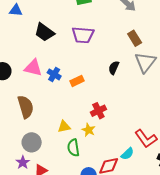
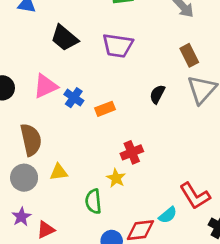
pink triangle: (33, 68) -> (45, 86), turned -42
yellow triangle: (64, 127) -> (59, 172), moved
gray circle: (32, 142) -> (24, 178), moved

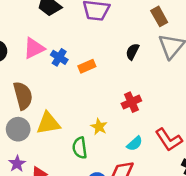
red cross: (132, 152) -> (131, 102), moved
yellow triangle: (59, 172) -> (48, 123), size x1.5
cyan semicircle: (168, 215) -> (135, 144), moved

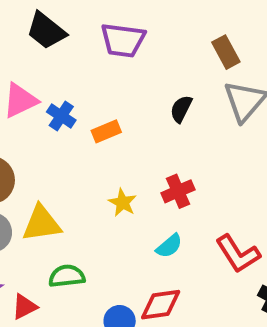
yellow star: (99, 127) -> (123, 203), moved
cyan semicircle: (135, 144) -> (169, 246), moved
green semicircle: (80, 148) -> (67, 276), moved, turned 90

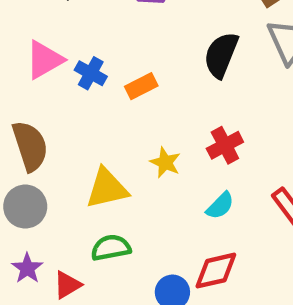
black semicircle: (181, 109) -> (221, 55), size x1.5
yellow triangle: (42, 223) -> (107, 188), moved

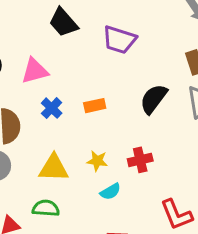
blue cross: (91, 73) -> (52, 108), moved
yellow star: (165, 162) -> (97, 161), turned -30
cyan semicircle: (220, 206) -> (110, 192), moved

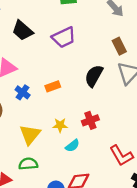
purple trapezoid: (119, 40) -> (64, 37), turned -35
yellow triangle: (54, 168) -> (30, 135), turned -45

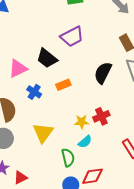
black trapezoid: (22, 31) -> (47, 58), moved
yellow star: (60, 125) -> (82, 122), moved
green semicircle: (28, 164) -> (68, 158), moved, turned 84

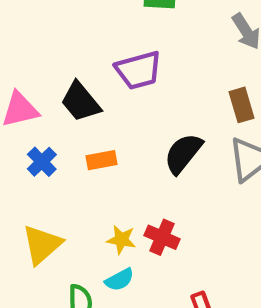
red cross: (101, 116) -> (162, 237), turned 35

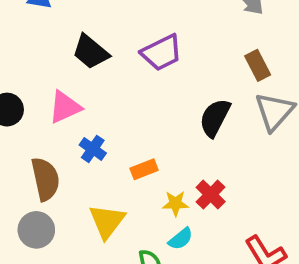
black trapezoid: (81, 102) -> (91, 52), moved
orange rectangle: (101, 160) -> (144, 169), moved
red cross: (162, 237) -> (211, 195), turned 32

